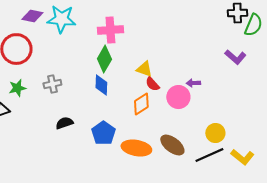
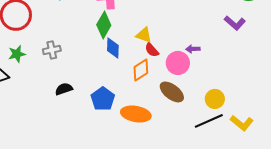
blue diamond: (101, 85) -> (113, 48), moved
brown ellipse: (172, 145) -> (172, 92), moved

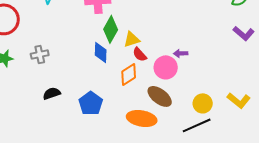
purple L-shape: (235, 23) -> (244, 33), moved
green diamond: (104, 25) -> (111, 29), moved
yellow triangle: (144, 35) -> (132, 39), turned -36
orange ellipse: (136, 114) -> (142, 118), moved
yellow L-shape: (242, 123) -> (239, 100), moved

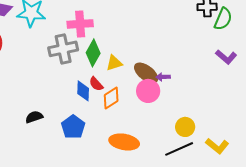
blue diamond: (101, 52) -> (83, 91), moved
gray cross: (40, 54) -> (63, 49), moved, size x1.6
red semicircle: (140, 54) -> (96, 84), moved
brown ellipse: (160, 96) -> (146, 73), moved
yellow L-shape: (239, 100) -> (217, 146), moved

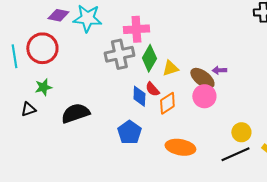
purple arrow: (163, 77) -> (219, 70), moved
black semicircle: (34, 117) -> (75, 113), moved, size x1.6

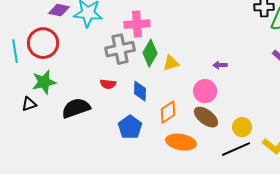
brown ellipse: (202, 78) -> (206, 117), moved
green star: (43, 87) -> (44, 82), size x1.4
red semicircle: (152, 89) -> (108, 84), moved, turned -42
orange diamond: (167, 103) -> (168, 112), moved

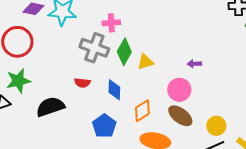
pink cross: (137, 24) -> (111, 23), size x0.7
gray cross: (120, 49) -> (94, 48), turned 32

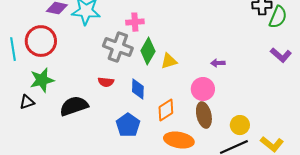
brown ellipse: (180, 116) -> (204, 115), turned 40

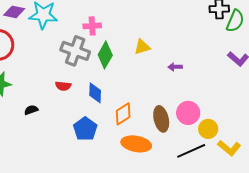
yellow triangle: (169, 61) -> (142, 47), moved
pink circle: (203, 89) -> (188, 113), moved
black semicircle: (74, 106) -> (31, 110), size x0.5
yellow circle: (240, 125) -> (208, 129), moved

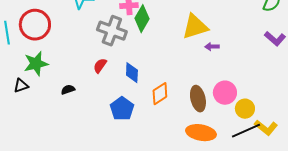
yellow triangle: (142, 47) -> (195, 27), moved, size x1.6
green diamond: (105, 55) -> (142, 19), moved
red semicircle: (63, 86) -> (100, 66), turned 119
orange ellipse: (136, 144) -> (201, 133), moved
black line: (191, 151) -> (246, 131), moved

